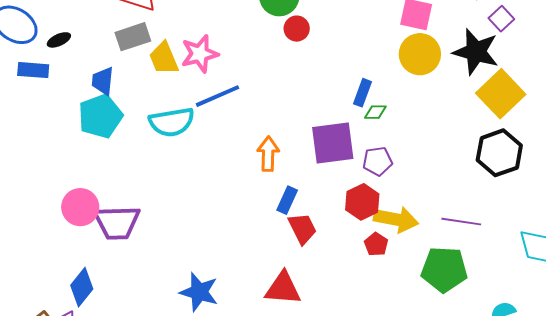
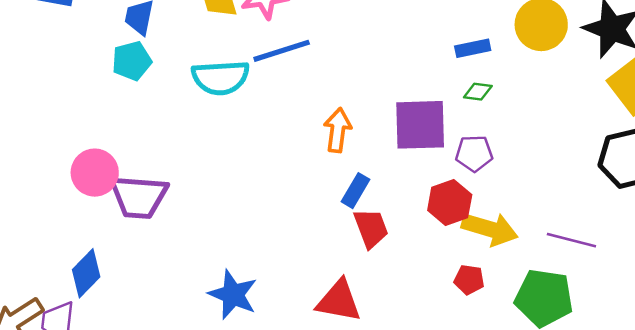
blue rectangle: (363, 93) -> (473, 48), moved, turned 52
cyan pentagon: (100, 116) -> (132, 61), size x0.7
red pentagon: (376, 244) -> (469, 280), moved, turned -30

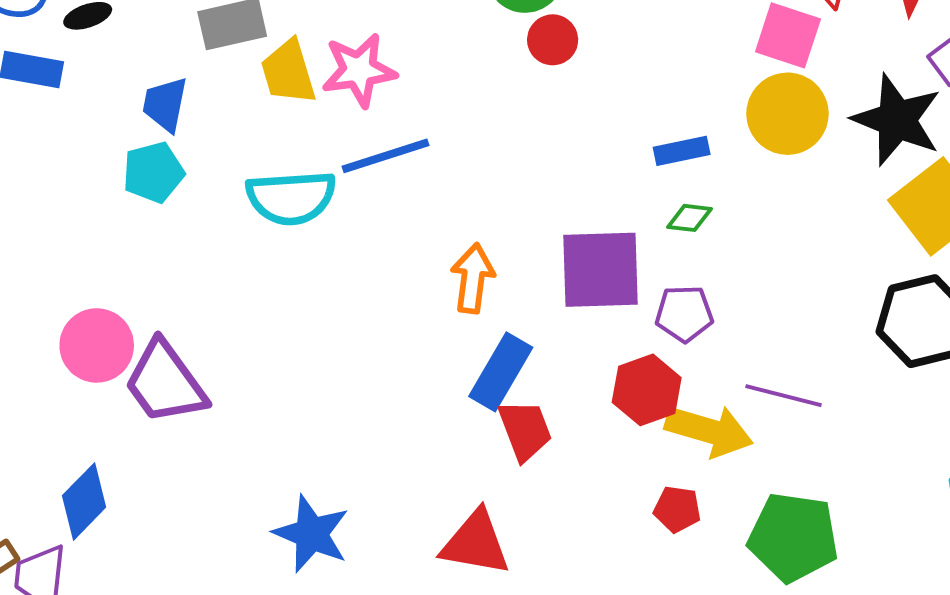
blue rectangle: (355, 191) -> (501, 372), size x1.4
purple trapezoid: (139, 197) -> (165, 383), turned 50
purple line: (571, 240) -> (783, 396), moved

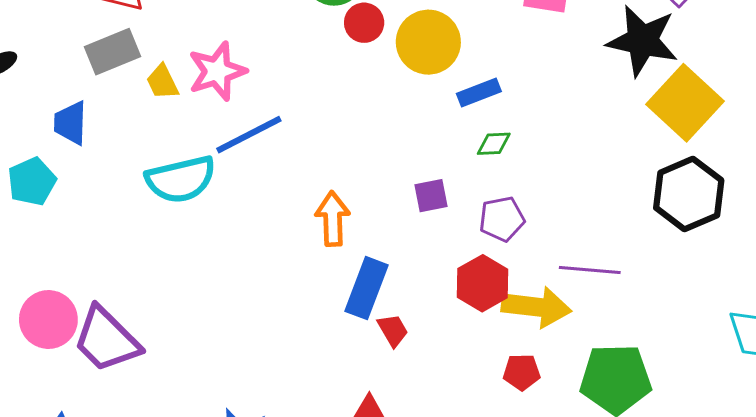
yellow trapezoid: (288, 72) -> (162, 82), size x0.7
yellow circle: (787, 114) -> (428, 42), moved
cyan pentagon: (153, 172) -> (32, 181), moved
purple square: (600, 270) -> (431, 196), size x0.5
red trapezoid: (525, 430) -> (393, 330), size x0.7

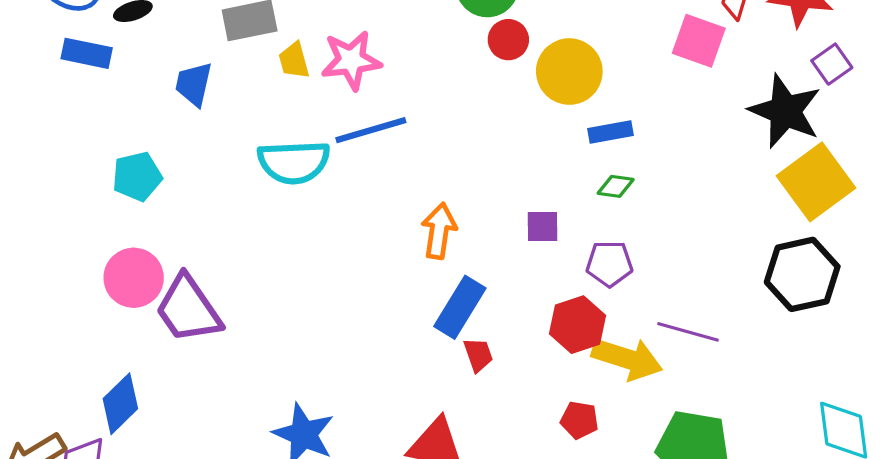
cyan pentagon: (32, 181) -> (137, 176), moved
red pentagon: (522, 372) -> (579, 420), moved

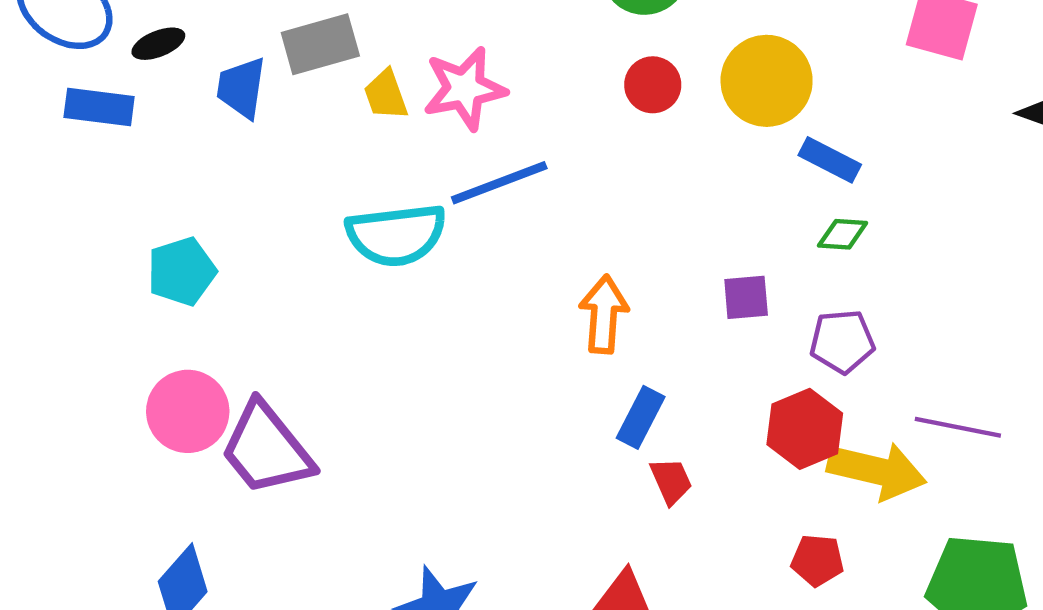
red circle: (508, 40) -> (653, 85), moved
blue trapezoid: (194, 84) -> (241, 88), moved
blue rectangle: (610, 132) -> (830, 160), turned 42
blue rectangle: (460, 307) -> (641, 417), size x0.7

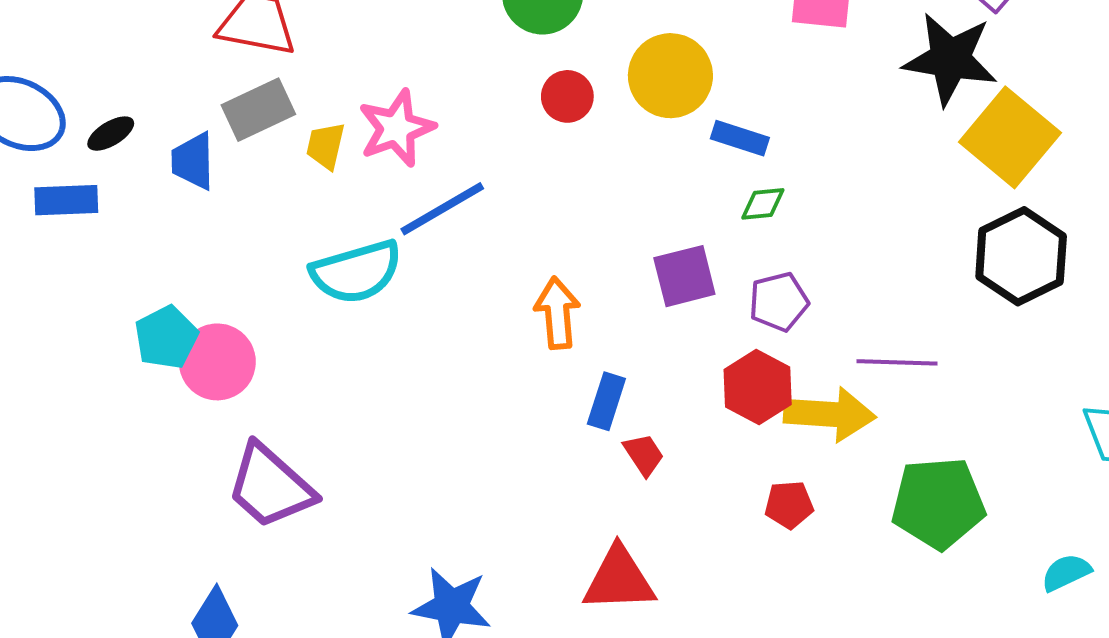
yellow trapezoid: (386, 95) -> (326, 146), turned 42
purple square: (746, 297) -> (684, 276), size x1.4
pink circle: (188, 411) -> (217, 362), moved

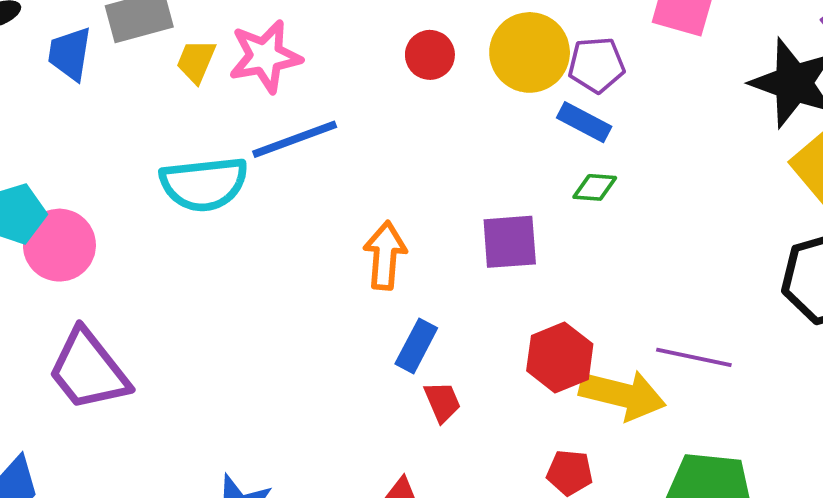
purple pentagon: (779, 302) -> (596, 65), moved

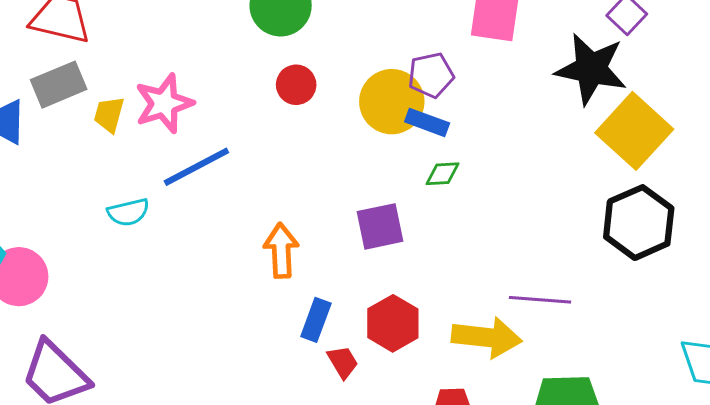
yellow circle: (530, 52) -> (392, 102), moved
cyan semicircle: (204, 184) -> (128, 212), size x0.6
red hexagon: (560, 357) -> (393, 323), moved

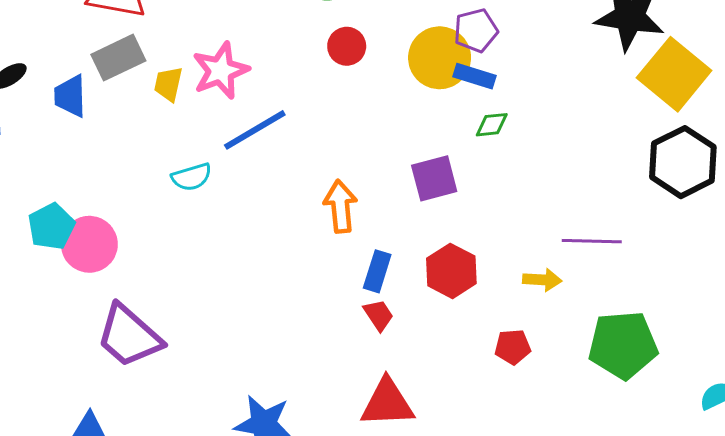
yellow arrow: (487, 337) -> (542, 280), size x0.6
red trapezoid: (343, 362) -> (379, 315), moved

